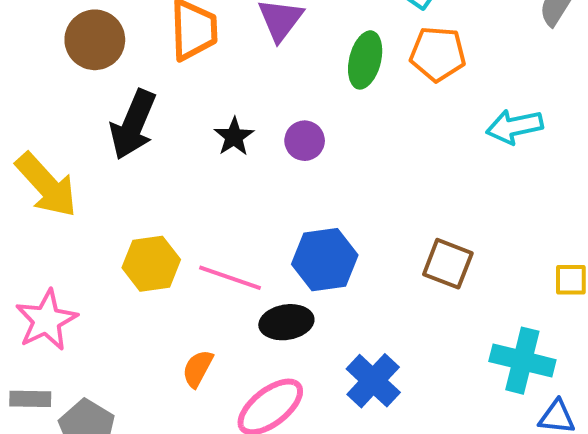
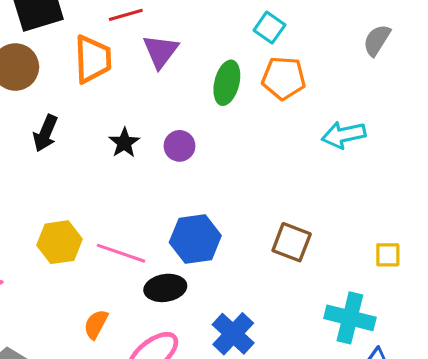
black arrow: (133, 125) -> (45, 133), size x0.7

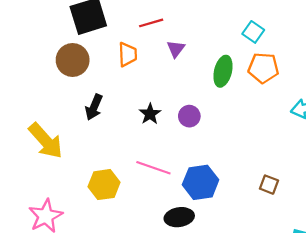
purple triangle: (161, 51) -> (176, 49), size x0.7
orange trapezoid: (93, 59) -> (128, 54), size x0.7
brown square: (292, 242) -> (269, 185), size x0.7
pink line: (121, 253) -> (153, 168), moved

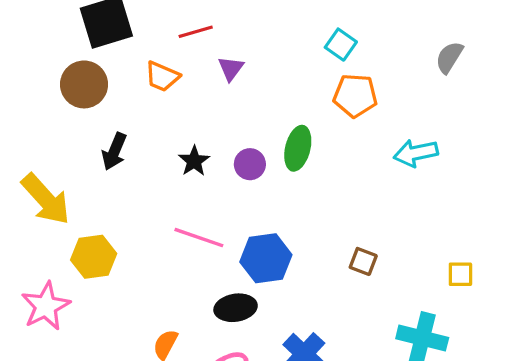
orange trapezoid: (128, 54) -> (162, 76), turned 115
green ellipse: (223, 71) -> (298, 148), moved
yellow hexagon: (104, 185) -> (94, 257), moved

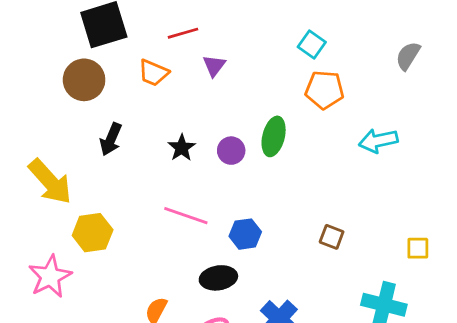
blue hexagon: (266, 258) -> (245, 234), size x0.7

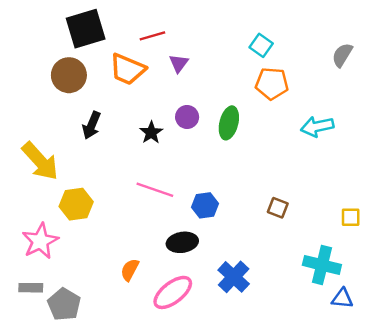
orange trapezoid: (153, 73) -> (127, 69), size x1.4
purple circle: (231, 151) -> (187, 117), moved

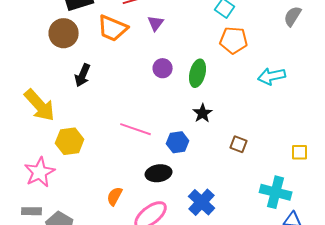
black star: (151, 132) -> (203, 113), moved

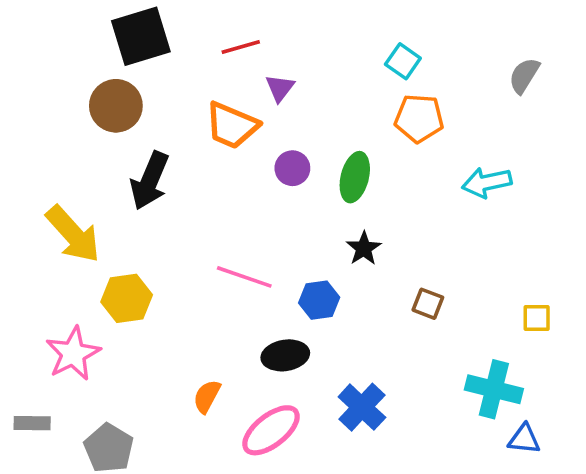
orange trapezoid: (113, 28) -> (232, 125), moved
black arrow: (83, 75) -> (150, 181), size x1.4
gray rectangle: (32, 211) -> (32, 423), moved

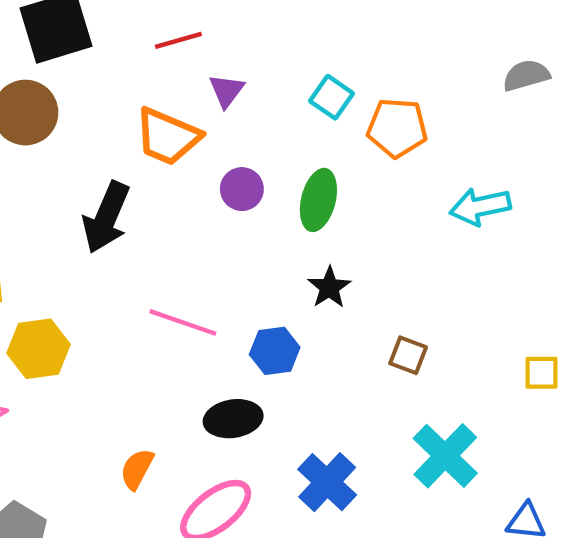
cyan square: (403, 61) -> (332, 97), moved
gray semicircle: (524, 75) -> (526, 75), turned 42
black arrow: (150, 181) -> (106, 217), moved
cyan cross: (494, 389) -> (445, 456), moved, turned 30

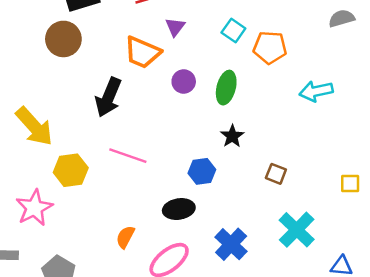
pink line: (183, 322) -> (128, 156), moved

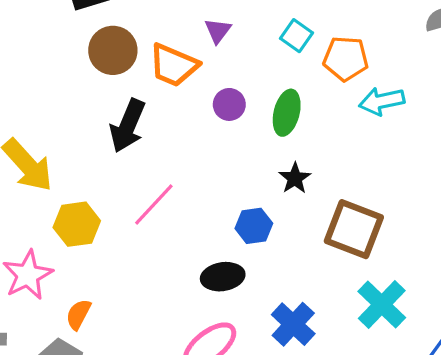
brown circle: (63, 39) -> (113, 50), moved
cyan arrow: (316, 91) -> (382, 101), moved
pink line: (128, 156) -> (154, 204), turned -66
brown square: (276, 174) -> (354, 229), size x2.0
orange semicircle: (125, 237) -> (78, 314), moved

